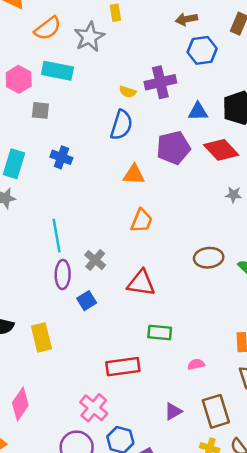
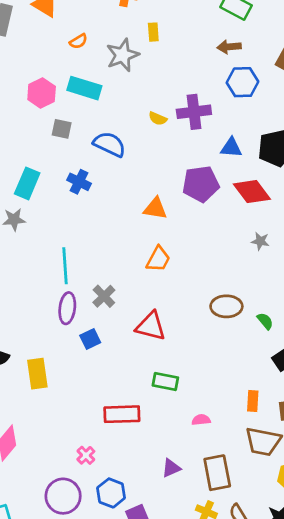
orange semicircle: (48, 28) -> (78, 41), size x0.6
blue semicircle: (121, 125) -> (109, 144), moved, turned -88
pink cross: (94, 408) -> (86, 455), size x0.6

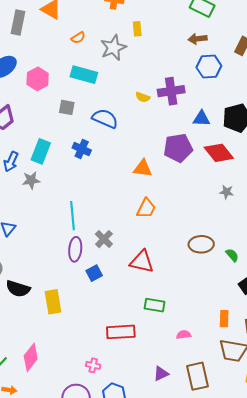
pink hexagon: (42, 93) -> (38, 79), moved
pink cross: (86, 455) -> (93, 365), turned -32

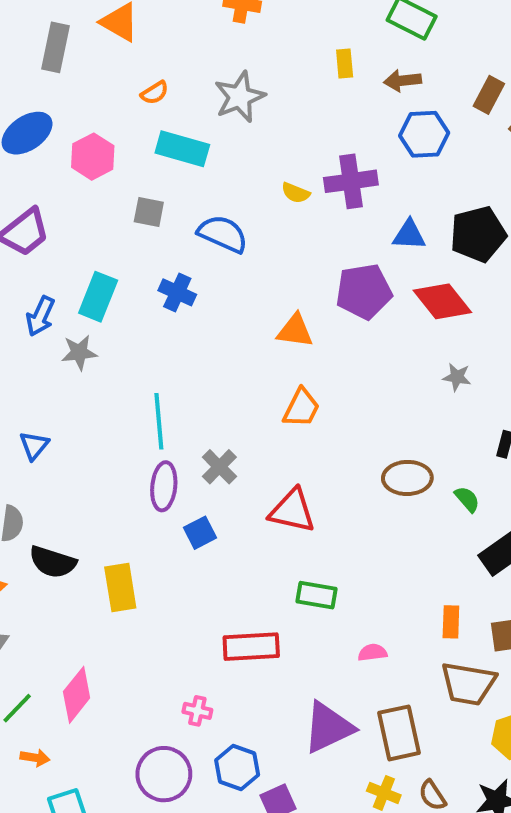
yellow rectangle: (137, 29) -> (345, 64), moved
orange semicircle: (78, 38) -> (155, 93), moved
purple triangle: (161, 374) -> (328, 727), size x1.8

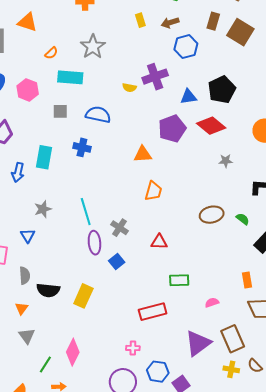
gray star: (79, 352) -> (43, 209), moved
red triangle: (292, 511) -> (159, 242), size x0.7
yellow rectangle: (120, 588) -> (83, 296), turned 45

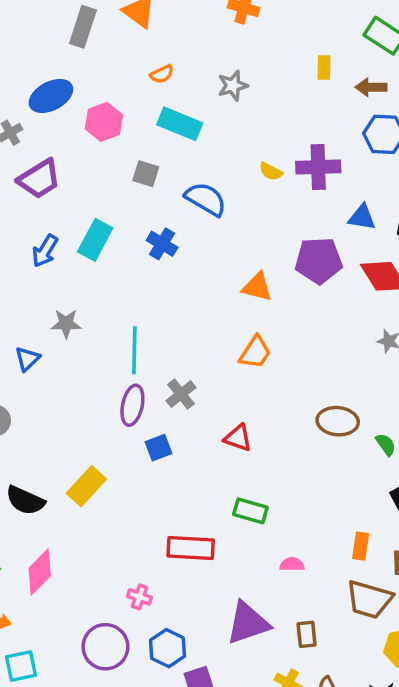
gray star: (93, 47) -> (233, 86), size x0.7
black semicircle: (48, 290) -> (25, 500), moved
brown rectangle: (233, 339) -> (307, 634), size x0.6

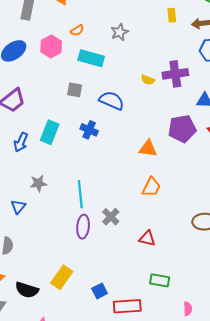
pink hexagon: (104, 122) -> (51, 46), moved
blue square: (158, 448) -> (100, 291), moved
pink semicircle: (292, 564) -> (188, 309), turned 96

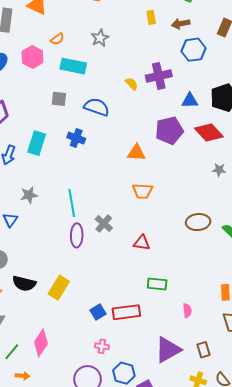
yellow semicircle: (148, 80) -> (132, 84), turned -152
orange trapezoid: (151, 187) -> (142, 191), turned 70
black semicircle: (27, 290) -> (24, 283), moved
blue square: (100, 291) -> (98, 312), moved

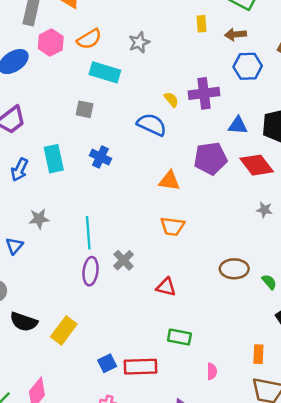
orange semicircle: (57, 39) -> (89, 39), size x1.5
pink hexagon: (32, 57) -> (51, 42), moved
blue semicircle: (97, 107) -> (152, 125), moved
cyan rectangle: (37, 143) -> (54, 159), turned -35

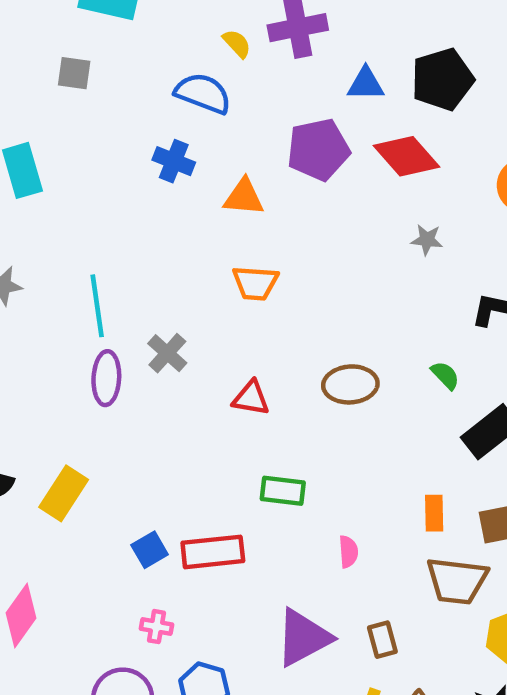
blue cross: (100, 157) -> (174, 161), moved
brown ellipse: (234, 269) -> (350, 384), moved

